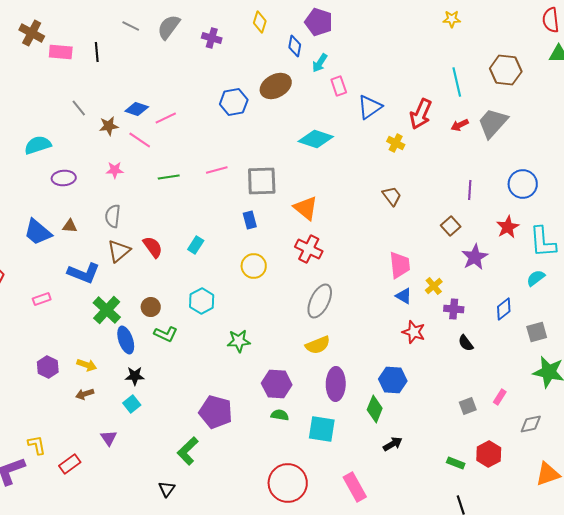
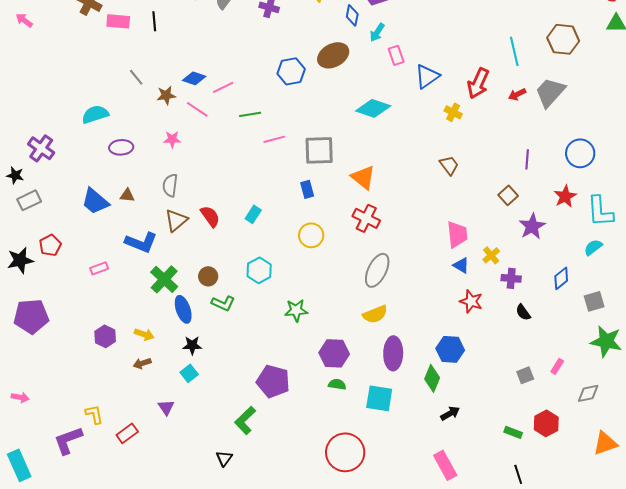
green line: (169, 177) -> (250, 114), moved
pink rectangle: (355, 487) -> (445, 465), moved

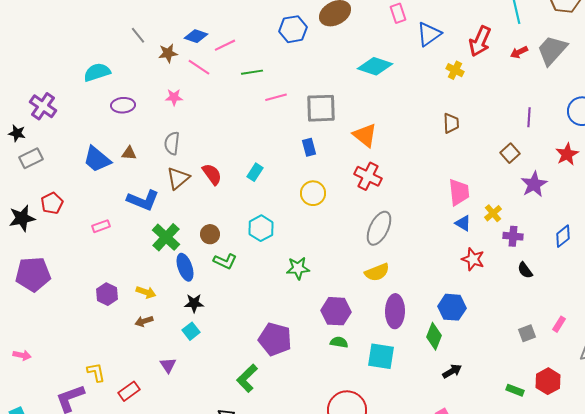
brown trapezoid: (449, 165) -> (451, 123), turned 35

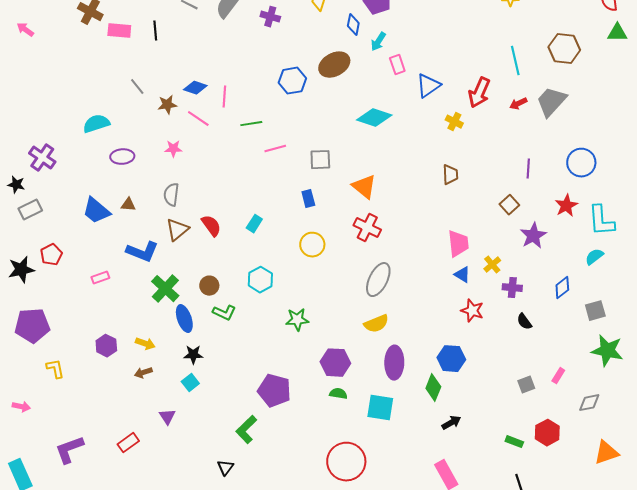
pink line: (225, 45) -> (224, 97), turned -60
gray square: (321, 108) -> (320, 160), size x0.7
yellow L-shape: (96, 372) -> (55, 369), moved

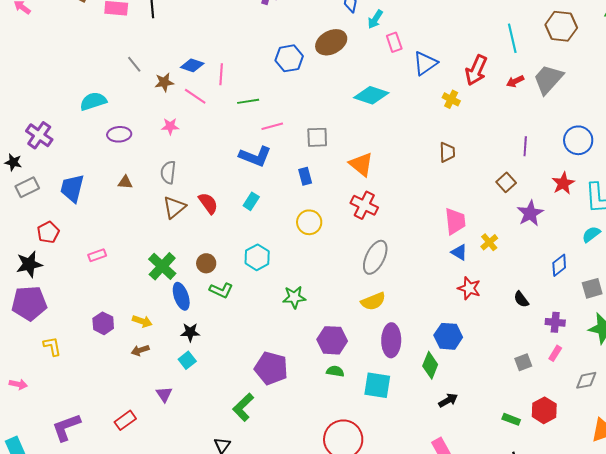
blue trapezoid: (96, 211) -> (72, 188), moved, turned 64
blue L-shape: (142, 252) -> (255, 156), moved
black star: (21, 270) -> (29, 264), moved
purple cross: (512, 288) -> (555, 322), moved

